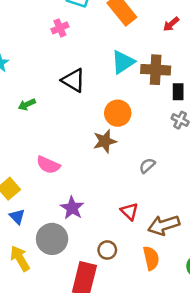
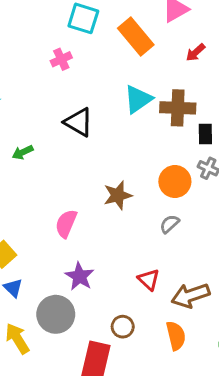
orange circle: (118, 113) -> (175, 181), moved
pink semicircle: (48, 165) -> (66, 224), moved, turned 90

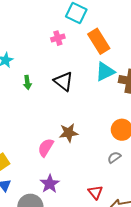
orange rectangle: (136, 37) -> (99, 41), moved
green arrow: (23, 152) -> (27, 82), moved, turned -80
brown star: (118, 195) -> (69, 133), moved

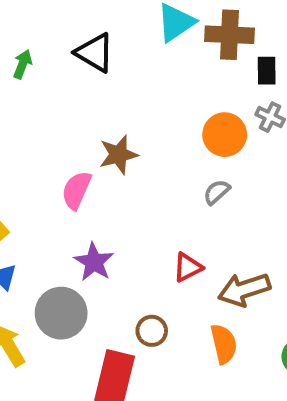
green arrow: (27, 82) -> (22, 64), turned -144
red triangle: (95, 192) -> (188, 267), turned 49

